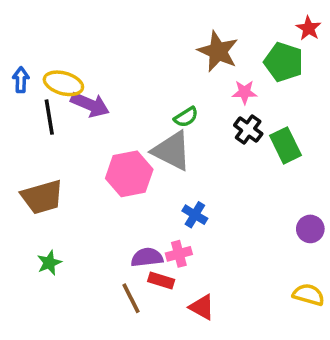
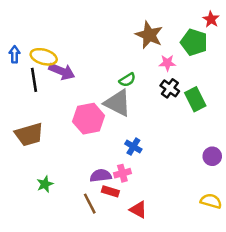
green star: (49, 263) -> (45, 184), moved

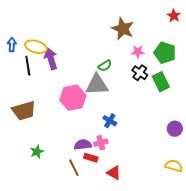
green pentagon: (194, 42) -> (165, 53), moved
purple arrow: (62, 71) -> (51, 59), turned -130
gray triangle: (118, 103) -> (97, 85), turned -30

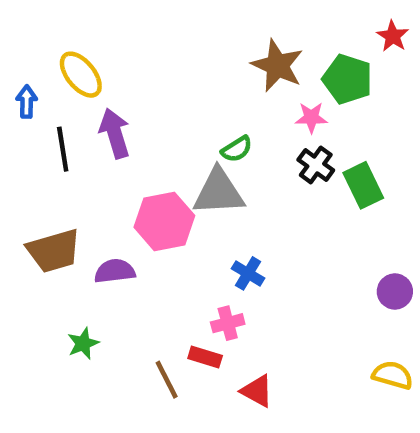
yellow ellipse: (36, 47) -> (81, 75), moved, turned 35
green pentagon: (165, 53) -> (347, 79), moved
purple semicircle: (83, 145) -> (115, 271), moved

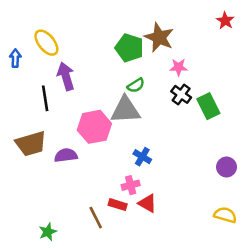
green pentagon: (347, 79) -> (129, 48), moved
black line: (63, 149) -> (45, 98), moved
green star: (83, 343) -> (48, 232), moved
red triangle: (257, 391) -> (147, 203), moved

